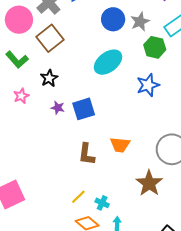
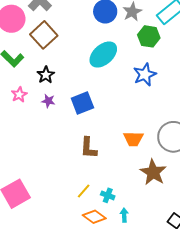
purple star: (58, 108) -> (48, 101), moved
orange trapezoid: (120, 145) -> (133, 139), moved

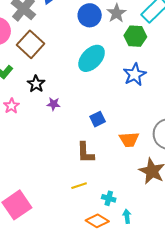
purple star: (48, 101) -> (54, 104), moved
blue square: (82, 103) -> (98, 119), moved, size x0.7
yellow line: (84, 191) -> (79, 186), moved, turned 35

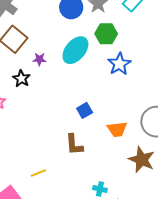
green hexagon: (135, 36) -> (106, 34), moved
purple star: (54, 104) -> (39, 59), moved
yellow line: (79, 186) -> (38, 173), moved

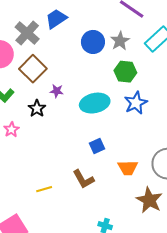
cyan ellipse: (75, 50) -> (95, 103), moved, turned 32
brown L-shape: (74, 145) -> (83, 179), turned -30
yellow line: (38, 173) -> (44, 189), moved

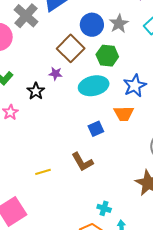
brown square: (33, 69) -> (71, 48), moved
green hexagon: (125, 72) -> (107, 56), moved
orange trapezoid: (128, 168) -> (124, 114), moved

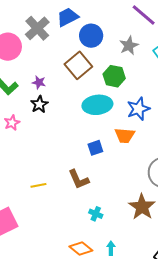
blue circle: (92, 25) -> (91, 36), moved
purple star: (56, 74) -> (39, 82), moved
cyan cross: (104, 208) -> (96, 214), moved

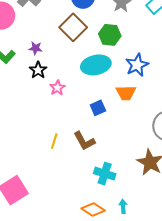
pink star: (12, 123) -> (57, 88), moved
yellow line: (38, 185) -> (54, 141), moved, turned -56
cyan cross: (96, 214) -> (105, 174), size x1.5

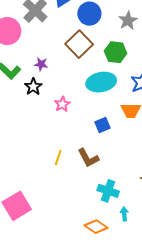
black star: (38, 70) -> (33, 87), moved
cyan arrow: (123, 206) -> (124, 214), moved

